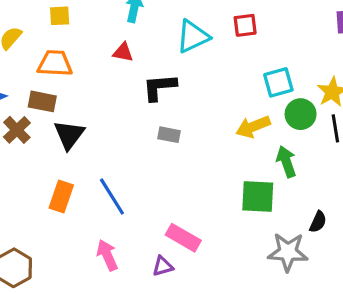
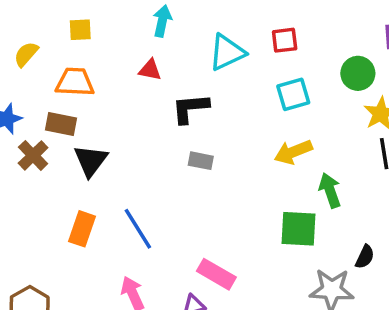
cyan square: (278, 82) -> (293, 94), moved
green circle: (301, 114) -> (358, 73), moved

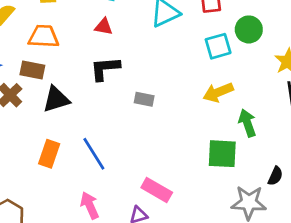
green circle: (358, 73) -> (249, 29), moved
black L-shape: (190, 108) -> (105, 69), moved
black triangle: (91, 161) -> (56, 99), turned 36

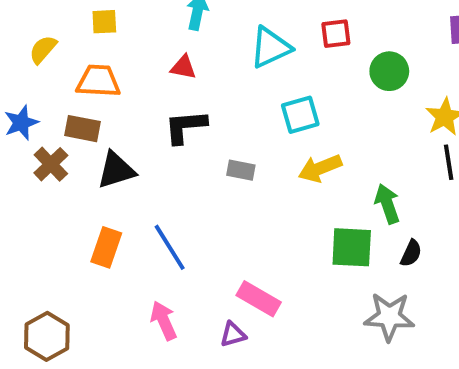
cyan square: (218, 46) -> (300, 115), moved
yellow arrow: (218, 92) -> (320, 168), moved
black semicircle: (275, 176) -> (411, 253), moved

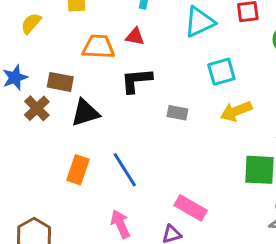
orange trapezoid: (98, 81) -> (98, 47), moved

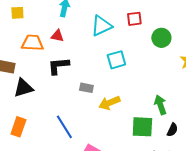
yellow arrow: (236, 111) -> (109, 103), moved
blue line: (125, 170) -> (64, 127), moved

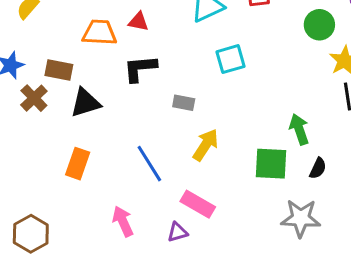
green circle: (161, 38) -> (319, 25), moved
yellow arrow: (109, 103) -> (206, 145), moved, turned 145

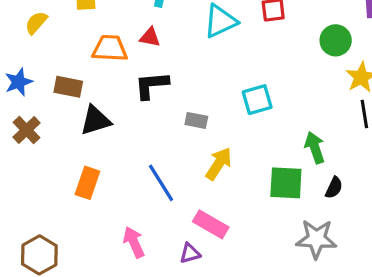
cyan square: (231, 59) -> (257, 100), moved
brown cross: (34, 98) -> (27, 130), moved

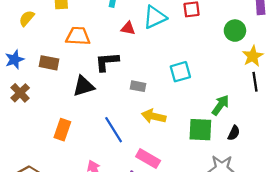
red triangle: (150, 37) -> (128, 28), moved
black triangle: (95, 120) -> (84, 86), moved
green arrow: (315, 148) -> (220, 105), turned 55
yellow arrow: (219, 164) -> (154, 116), turned -110

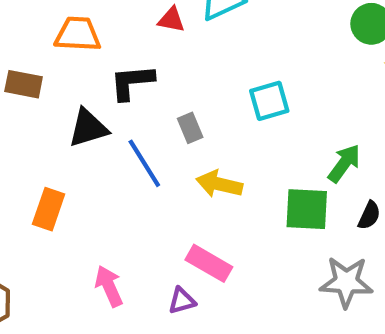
gray rectangle: (138, 86) -> (190, 128), turned 56
blue line: (114, 130) -> (144, 163), moved

